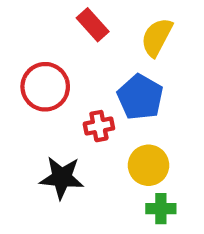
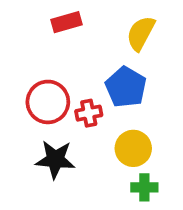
red rectangle: (93, 25) -> (66, 22), moved, turned -64
red circle: (45, 87) -> (48, 102), moved

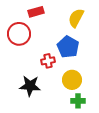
red circle: (48, 102) -> (19, 34), moved

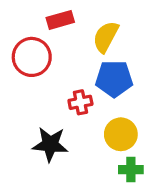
yellow semicircle: (76, 18) -> (106, 37), moved
blue pentagon: (68, 47) -> (114, 79), turned -30

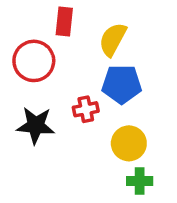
red rectangle: (60, 20) -> (64, 22), turned -68
black star: (50, 144) -> (36, 125), moved

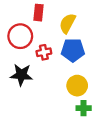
red cross: (86, 109) -> (44, 52), moved

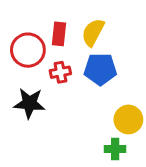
red rectangle: (39, 13) -> (59, 34), moved
yellow circle: (77, 86) -> (128, 119), moved

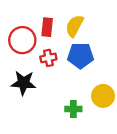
green cross: (115, 149) -> (73, 109), moved

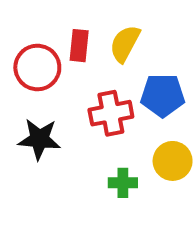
blue pentagon: (80, 56) -> (163, 95), moved
red cross: (48, 58) -> (111, 113), moved, size x1.5

